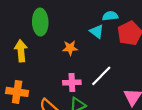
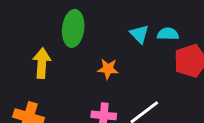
cyan triangle: (97, 31) -> (139, 34), moved

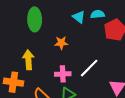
yellow arrow: (42, 63) -> (28, 60), moved

